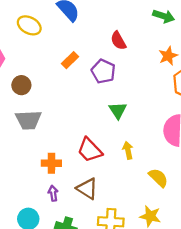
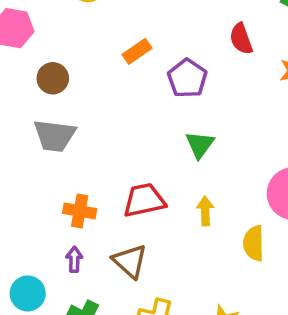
red semicircle: (118, 41) -> (241, 39), moved
red trapezoid: (90, 150) -> (144, 200), turned 112
yellow semicircle: (158, 178) -> (254, 243), moved, turned -145

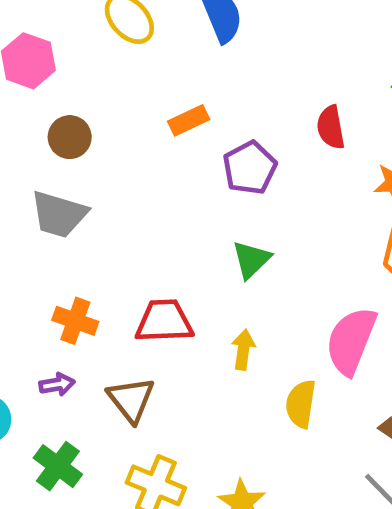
purple arrow: (74, 259) -> (57, 384), turned 70

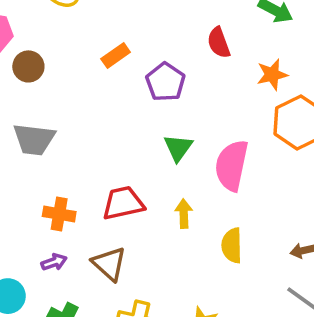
brown circle: (70, 137) -> (28, 66), moved
pink semicircle: (351, 341) -> (232, 165), moved

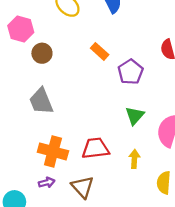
orange rectangle: (116, 55) -> (100, 51), turned 72
gray trapezoid: (34, 139) -> (41, 101), turned 56
orange cross: (59, 214) -> (53, 151), size x1.4

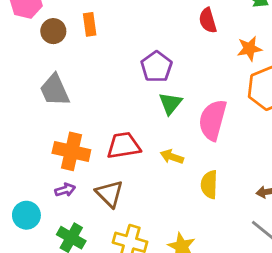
orange rectangle: (100, 51) -> (90, 24), moved, turned 42
purple pentagon: (131, 72) -> (156, 67), moved
yellow arrow: (134, 159) -> (172, 157), turned -72

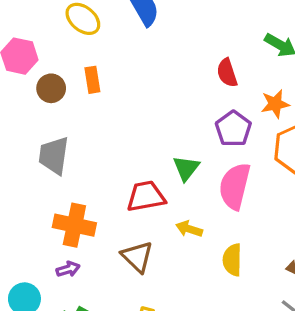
purple pentagon: (156, 67) -> (233, 129), moved
gray trapezoid: (55, 90) -> (54, 156), turned 33
red trapezoid: (124, 146) -> (146, 196), moved
brown triangle: (110, 194) -> (137, 257), moved

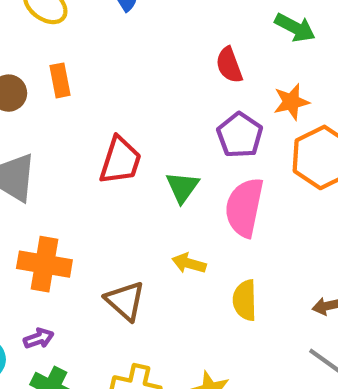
red trapezoid: (146, 196) -> (120, 161), moved, turned 120
purple arrow: (68, 269) -> (39, 338), moved

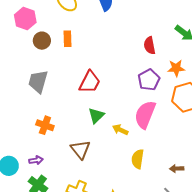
green triangle: (182, 187) -> (96, 116), moved
yellow arrow: (189, 263) -> (120, 130), moved
orange cross: (44, 264) -> (45, 125), size x0.7

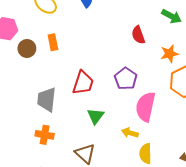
purple pentagon: (149, 80) -> (126, 79), moved
gray trapezoid: (38, 82) -> (47, 99), moved
yellow arrow: (120, 130) -> (130, 133), moved

